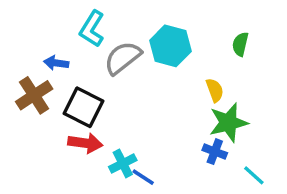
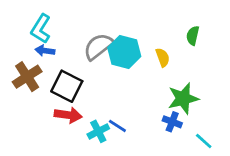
cyan L-shape: (92, 29) -> (41, 29), moved
cyan hexagon: (170, 46) -> (124, 52), moved
yellow semicircle: (215, 90) -> (163, 57), moved
blue line: (143, 177) -> (117, 126), moved

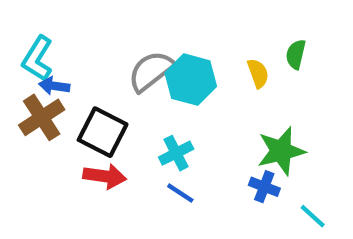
cyan L-shape: (41, 29) -> (37, 59), moved
blue arrow: (45, 51) -> (54, 86), moved
yellow semicircle: (163, 57) -> (258, 73), moved
cyan cross: (98, 131) -> (176, 153), moved

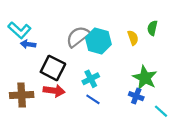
cyan L-shape: (37, 59) -> (19, 30), turned -80
brown cross: (42, 117) -> (22, 95), moved, turned 30
green star: (281, 151) -> (145, 78), turned -30

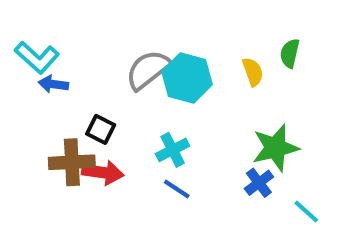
black square: (53, 68) -> (101, 129), size x0.6
green star: (145, 78) -> (275, 148), turned 30
brown cross: (22, 95) -> (72, 162), moved
blue cross: (136, 96) -> (259, 183), turned 32

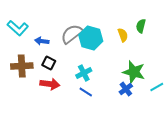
blue arrow: (53, 84) -> (42, 41), moved
green star: (275, 148) -> (134, 72), turned 30
brown cross: (72, 162) -> (22, 66), moved
cyan line: (306, 212) -> (157, 87), moved, turned -72

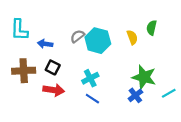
cyan L-shape: (18, 28) -> (19, 30), turned 50
gray semicircle: (72, 34) -> (77, 36), size x0.6

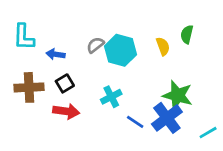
black square: (53, 67) -> (65, 83), turned 32
cyan line: (169, 93) -> (208, 133), moved
blue cross: (135, 95) -> (167, 118), size x1.6
blue line: (92, 99) -> (135, 122), moved

